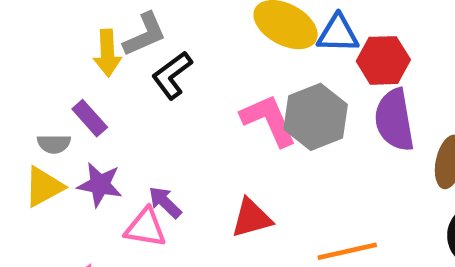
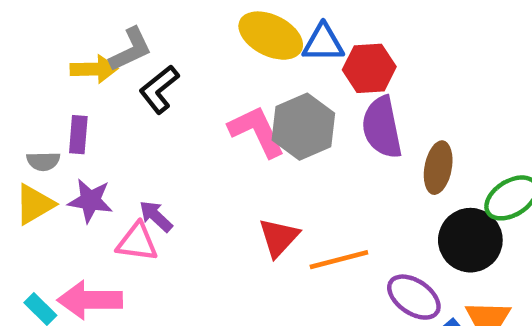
yellow arrow: (107, 53) -> (94, 69), turned -87
purple rectangle: (90, 118) -> (78, 135), turned 48
red triangle: (251, 218) -> (279, 238), moved, turned -30

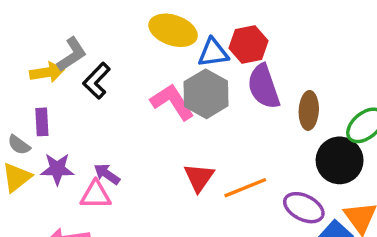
blue triangle: (323, 43) -> (213, 53), moved
gray semicircle: (43, 161) -> (19, 145), turned 45

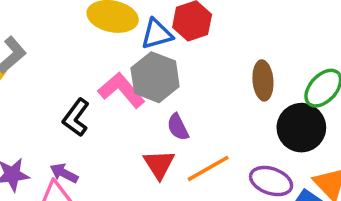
black L-shape: (97, 81) -> (76, 117), moved
purple semicircle: (264, 87) -> (178, 127), moved, size x0.6

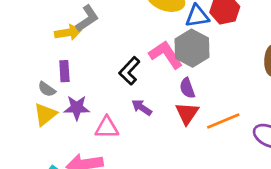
purple semicircle: (178, 127) -> (187, 88), moved
purple arrow: (64, 173) -> (142, 107), moved

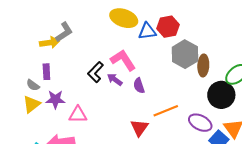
gray hexagon: (192, 48) -> (185, 54), moved
purple arrow: (142, 107) -> (115, 79), moved
red triangle: (187, 113) -> (139, 128), moved

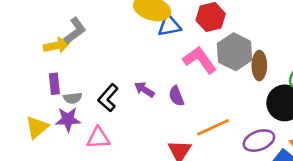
blue triangle: (147, 31) -> (169, 26), moved
pink L-shape: (123, 60) -> (200, 60), moved
black L-shape: (95, 72) -> (108, 98), moved
gray semicircle: (33, 85) -> (73, 98), moved, turned -40
purple ellipse: (200, 123) -> (259, 141), turned -45

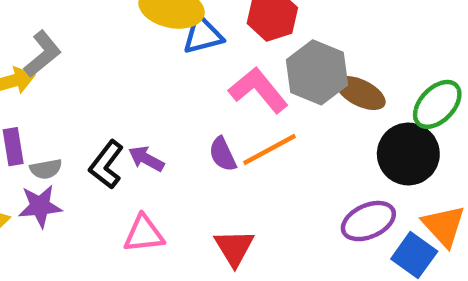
brown ellipse: (259, 66) -> (361, 93), turned -60
purple arrow: (144, 89) -> (146, 159), moved
orange line: (213, 127) -> (269, 150), moved
pink triangle: (98, 138) -> (144, 234), moved

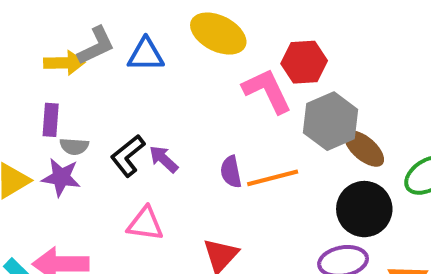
blue triangle: (203, 35) -> (146, 55), moved
pink L-shape: (258, 90) -> (267, 91), moved
black circle: (408, 154) -> (364, 209), moved

